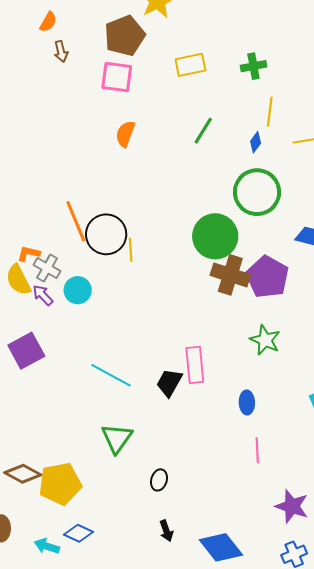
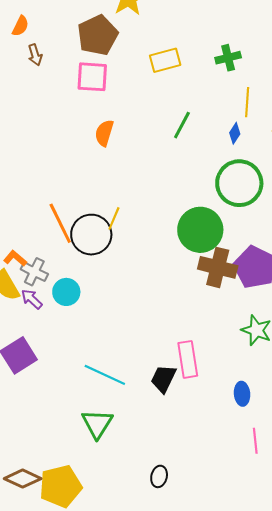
yellow line: (131, 250) -> (114, 218), moved, turned 30
orange L-shape: (29, 254) -> (15, 258), turned 30
green triangle: (117, 438) -> (97, 424), moved

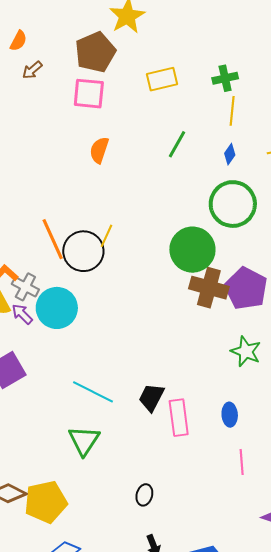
brown arrow: (35, 55) -> (32, 70), turned 65
yellow line: (247, 102) -> (232, 111), moved
cyan circle: (66, 292) -> (57, 308), size x1.5
pink rectangle: (188, 359) -> (179, 418), moved

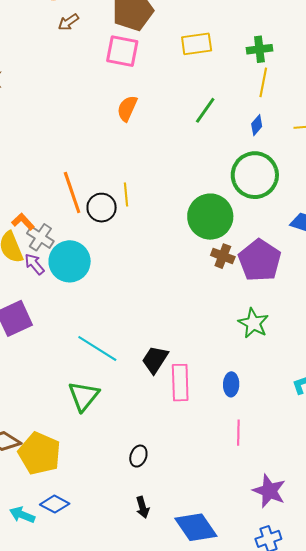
yellow line: (106, 236) -> (126, 194), turned -35
black circle: (83, 251) -> (102, 208), size x0.7
brown cross: (209, 288) -> (223, 256), size x0.6
yellow pentagon: (46, 502) -> (39, 453), turned 30

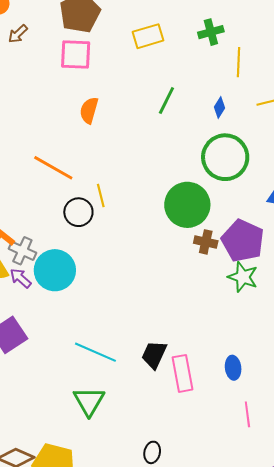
yellow line: (263, 82) -> (239, 62), moved
orange line: (72, 192) -> (53, 168), moved, turned -33
green star: (253, 323) -> (243, 277), moved

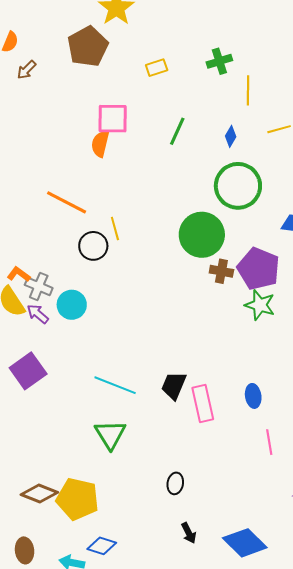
yellow rectangle: (148, 36) -> (157, 68), size x0.7
pink square: (76, 54) -> (113, 119), moved
cyan circle: (55, 270) -> (72, 305), size x0.7

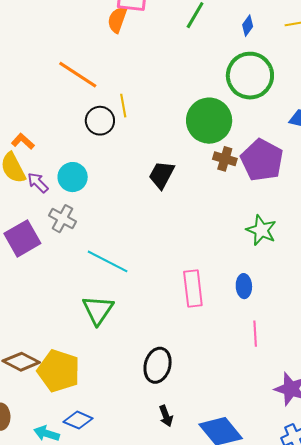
gray cross: (39, 286) -> (63, 219), moved
green star: (260, 305) -> (261, 230), moved
black trapezoid: (174, 386) -> (162, 175), moved
black ellipse: (175, 483) -> (158, 365), size x1.6

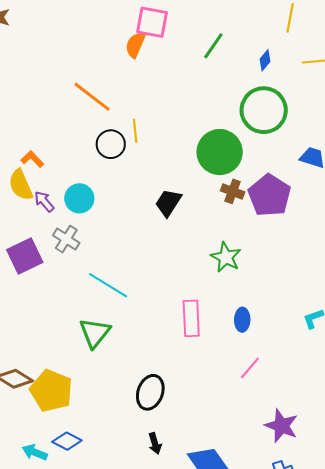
green star: (261, 230) -> (226, 257), moved
pink line: (255, 334) -> (250, 368), turned 40

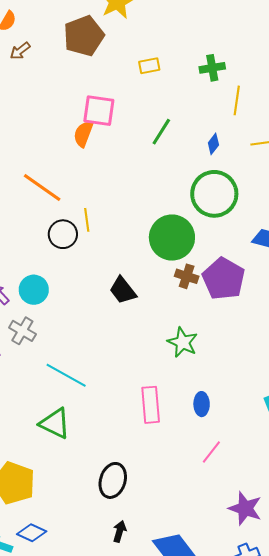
black trapezoid: (168, 203) -> (123, 290), turned -68
green triangle: (95, 333) -> (55, 423), turned -40
black arrow: (155, 443) -> (120, 531), turned -145

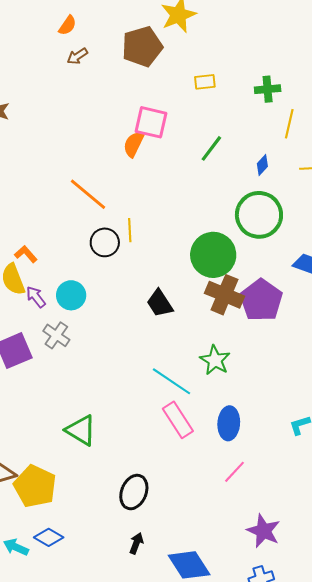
brown cross: (187, 276) -> (224, 295), size x1.6
cyan line: (66, 375) -> (171, 381), moved
blue ellipse: (202, 404) -> (229, 423), size x1.4
pink rectangle: (151, 405) -> (178, 420), turned -33

